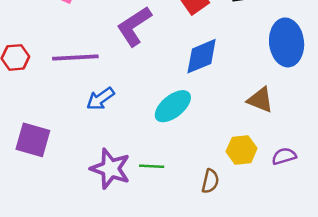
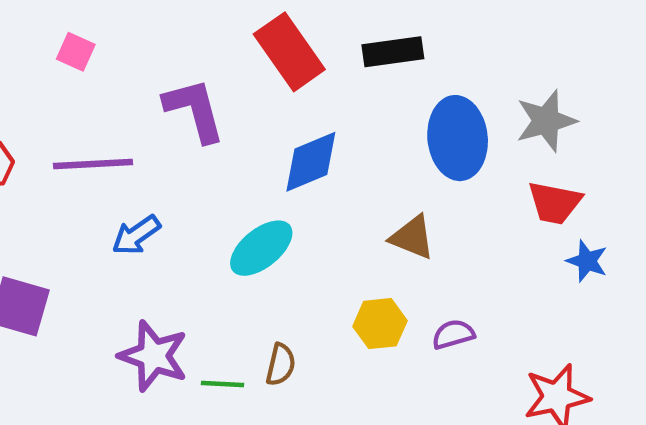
purple L-shape: (134, 26) -> (194, 110), turned 108
green line: (152, 166) -> (222, 384), moved
brown semicircle: (210, 181) -> (281, 365), moved

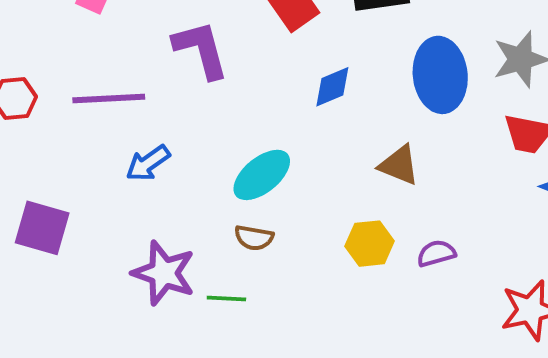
blue diamond: (311, 162) -> (332, 87), moved, size x0.7
brown semicircle: (281, 365) -> (254, 238), moved, turned 87

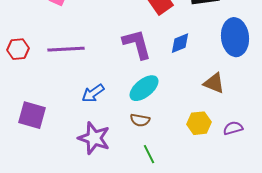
purple L-shape: (201, 49) -> (137, 44), moved
blue arrow: (148, 163) -> (93, 93), moved
green line: (226, 298) -> (149, 154), moved, turned 60

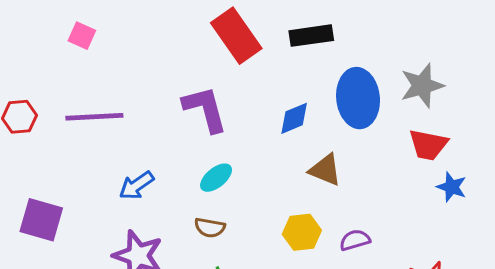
blue diamond: (180, 43) -> (294, 118), moved
cyan ellipse: (144, 88) -> (216, 178), size x0.7

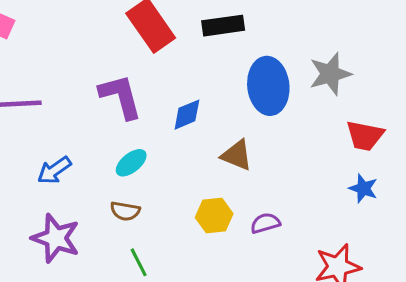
blue diamond: (294, 118) -> (187, 115), moved
red trapezoid: (428, 145) -> (365, 136), moved
blue star: (452, 187) -> (363, 188), moved

